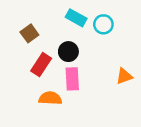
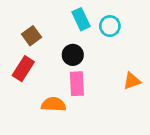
cyan rectangle: (76, 18) -> (81, 19), turned 36
red rectangle: (41, 65) -> (23, 69), moved

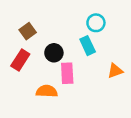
cyan rectangle: (81, 19) -> (88, 46), moved
black circle: (73, 55) -> (54, 53), moved

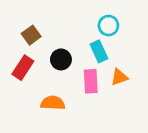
orange triangle: (115, 71) -> (119, 77), moved
pink rectangle: (67, 73) -> (91, 81), moved

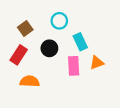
cyan circle: (108, 26) -> (59, 21), moved
orange semicircle: (53, 103) -> (30, 81), moved

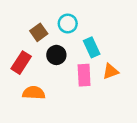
brown square: (25, 29) -> (39, 32), moved

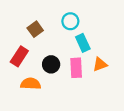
cyan circle: (68, 24) -> (70, 21), moved
black circle: (56, 55) -> (51, 64), moved

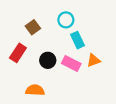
pink rectangle: (76, 68) -> (71, 64), turned -60
orange semicircle: (31, 84) -> (35, 90), moved

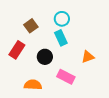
cyan rectangle: (78, 40) -> (61, 38), moved
pink rectangle: (71, 64) -> (66, 77), moved

